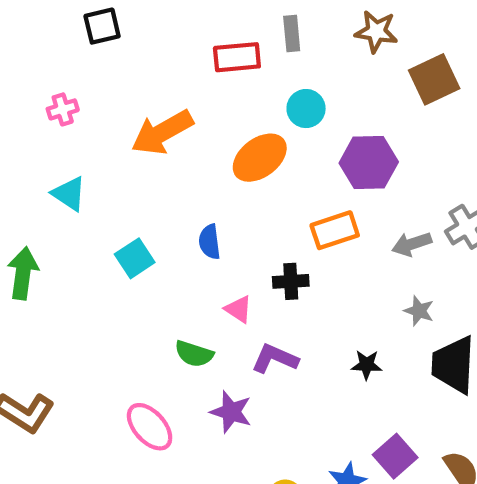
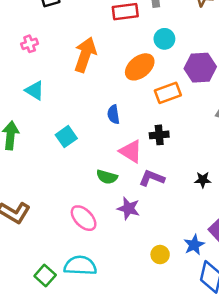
orange arrow: (162, 132) -> (85, 55), turned 140
orange rectangle: (335, 230) -> (168, 93), moved
cyan square: (135, 258) -> (66, 137), moved
pink triangle: (239, 309) -> (131, 151), size x1.5

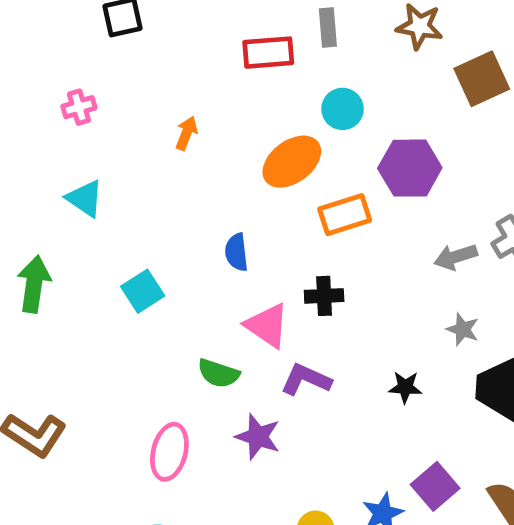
orange arrow: (85, 55) -> (186, 133), size x0.5
pink ellipse: (84, 218) -> (169, 452), turned 56

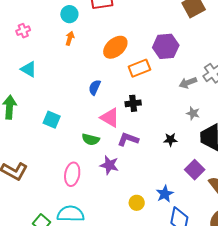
cyan circle: (343, 109) -> (69, 14), moved
blue semicircle: (237, 252) -> (95, 87), turned 35
cyan square: (143, 291) -> (52, 120), moved, turned -30
purple square: (435, 486) -> (195, 170), moved

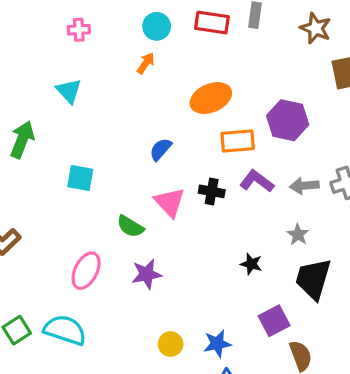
cyan square: (52, 120) -> (80, 178), turned -30
purple L-shape: (128, 139) -> (257, 181), moved
purple star: (109, 165) -> (147, 274), turned 30

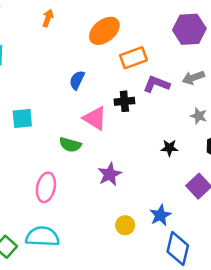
purple hexagon: (288, 120) -> (189, 29), moved
purple star: (147, 274) -> (110, 174), moved

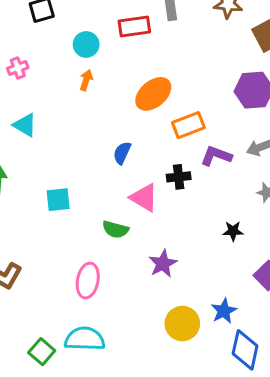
yellow circle: (125, 225) -> (182, 324), size x1.5

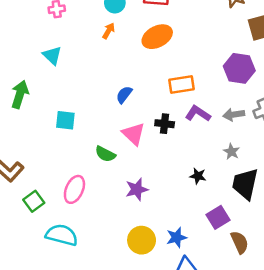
orange ellipse: (153, 94) -> (157, 37), moved
green square: (42, 352) -> (34, 201), moved

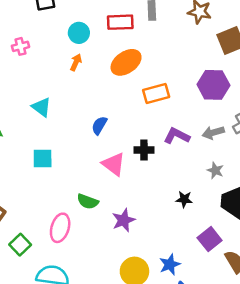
cyan triangle: (52, 55) -> (41, 107), moved
orange rectangle: (181, 84) -> (156, 93), moved
green semicircle: (105, 154) -> (88, 201), moved

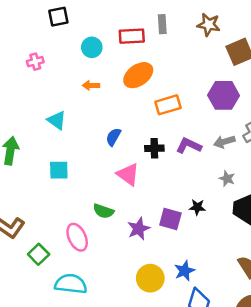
orange arrow: (76, 62) -> (91, 85), moved, turned -112
black cross: (144, 150) -> (154, 148), moved
pink ellipse: (60, 228) -> (77, 237), turned -40
purple square: (210, 239) -> (170, 219), moved, turned -35

